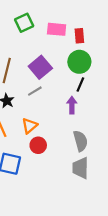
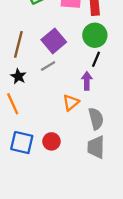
orange triangle: (30, 126) -> (71, 103), moved
red circle: (38, 145) -> (51, 141), moved

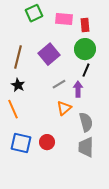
gray line: (48, 66) -> (59, 84), moved

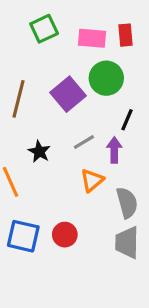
red rectangle: (85, 25) -> (125, 35), moved
green circle: (85, 49) -> (106, 78), moved
black star: (18, 85) -> (39, 152), moved

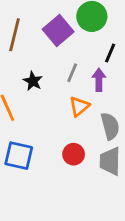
gray line: (84, 142) -> (72, 73), turned -36
red circle: (65, 235) -> (74, 154), moved

